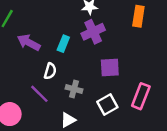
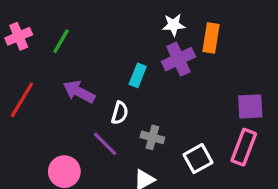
orange rectangle: (138, 16) -> (211, 38), moved
purple arrow: (29, 42) -> (79, 92), moved
purple square: (110, 68) -> (250, 106), moved

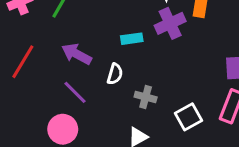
cyan rectangle: (138, 75) -> (132, 39), turned 60
purple line: (105, 144) -> (75, 92), moved

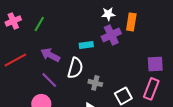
red line: (23, 62) -> (15, 60), turned 30
white semicircle: (115, 74) -> (75, 68), size x1.5

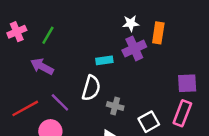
purple arrow: (50, 55) -> (42, 66), moved
red line: (15, 60) -> (25, 108), moved

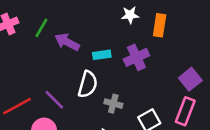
purple cross: (134, 48) -> (136, 57), moved
purple arrow: (42, 66) -> (67, 42), moved
purple square: (187, 83) -> (190, 79), turned -36

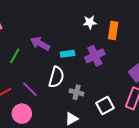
green line: (41, 28) -> (15, 56), moved

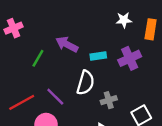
gray cross: (77, 92) -> (109, 100), turned -32

